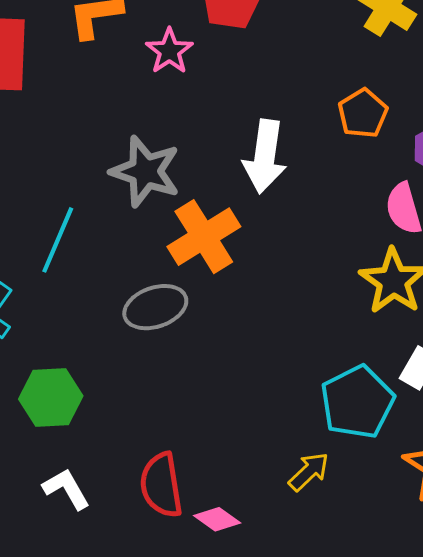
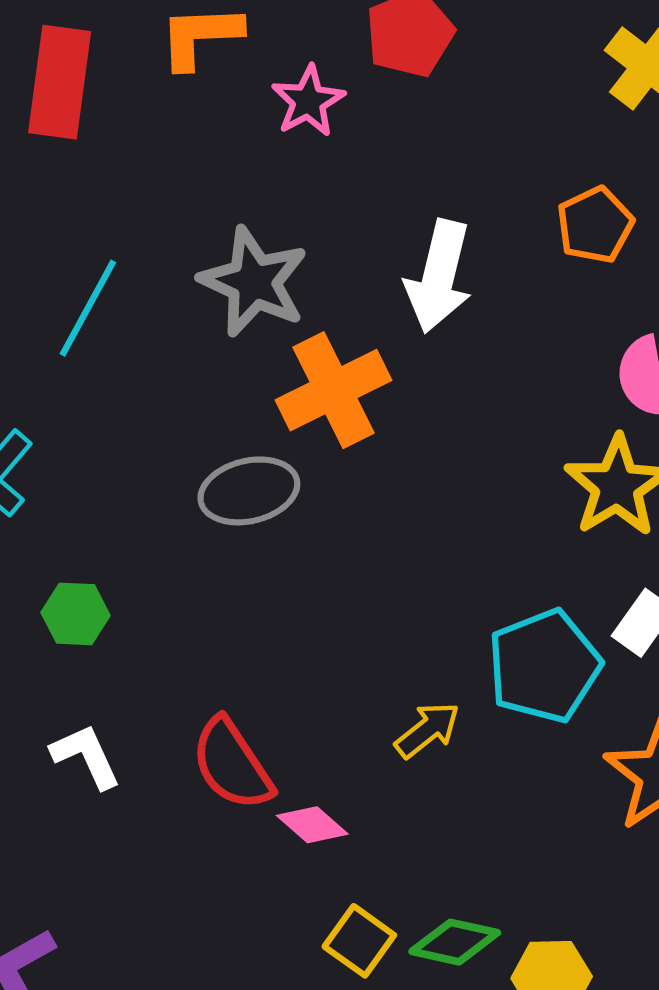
cyan line: (58, 240) -> (88, 308), moved
green hexagon: (51, 398) -> (76, 614), size x0.7
yellow arrow: (309, 472) -> (427, 730), moved
red semicircle: (161, 485) -> (232, 764), turned -30

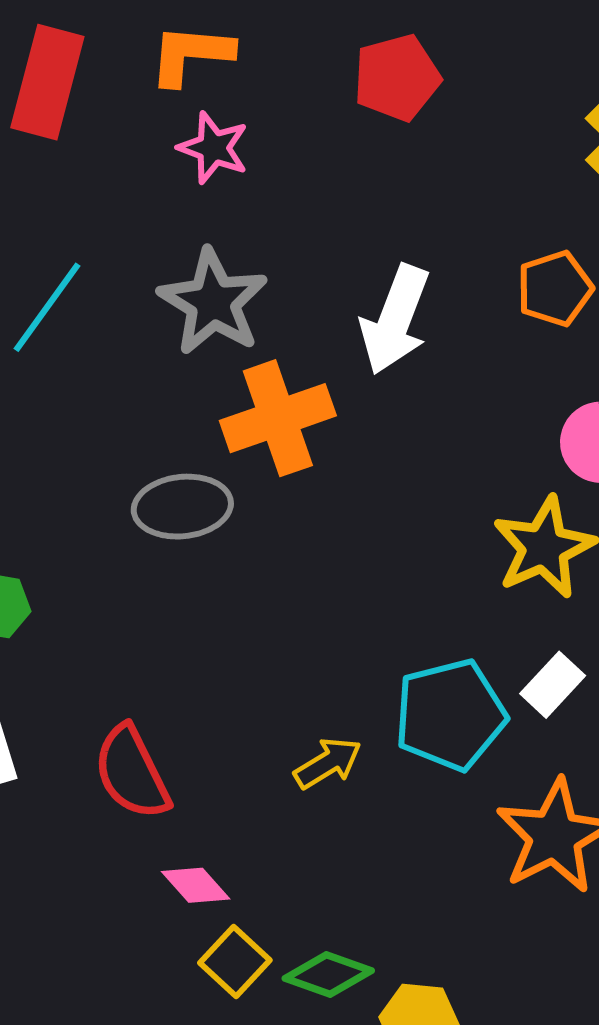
pink star: (308, 101) -> (213, 148), moved, turned -30
pink diamond: (312, 825) -> (196, 885), moved

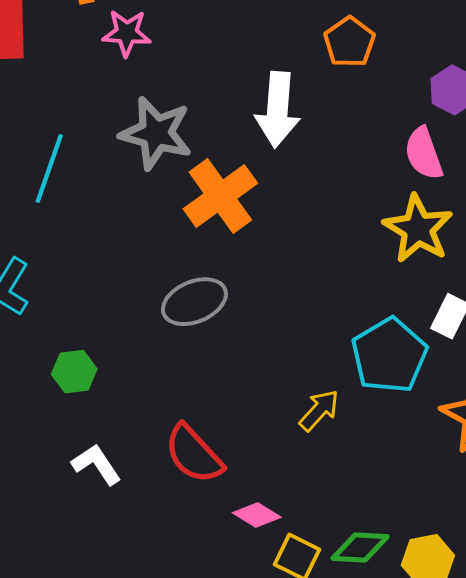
orange pentagon: (555, 289) -> (349, 42), moved
gray ellipse: (182, 507) -> (194, 302), moved

